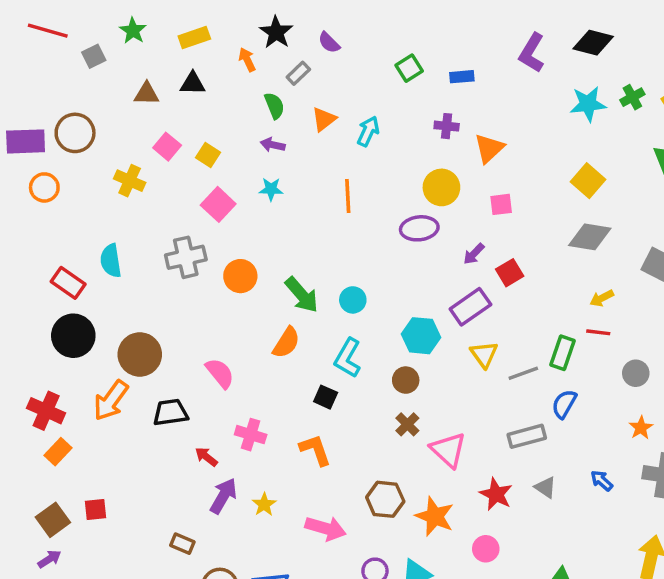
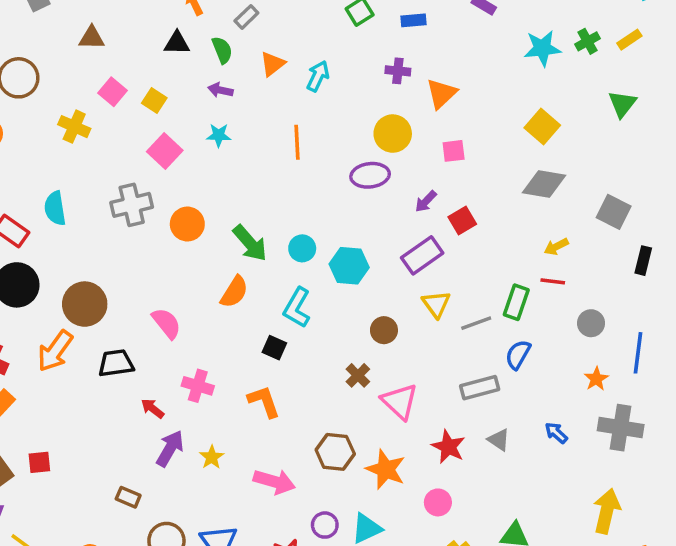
black triangle: (193, 83) -> (177, 43), moved
cyan hexagon: (421, 336) -> (349, 266), moved
brown circle: (406, 380) -> (384, 330), moved

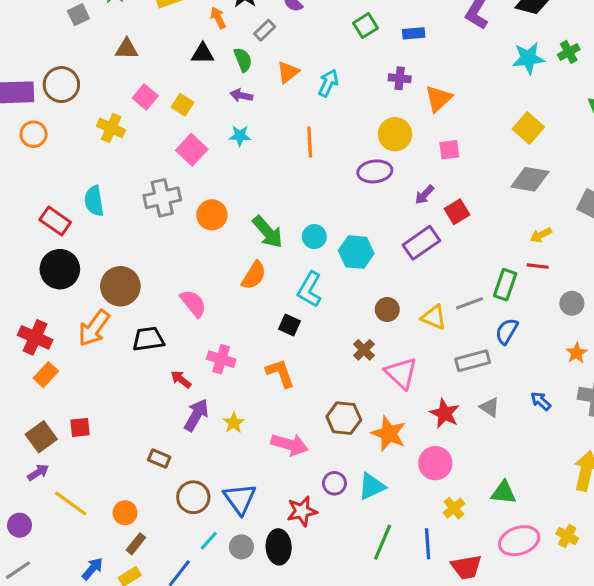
yellow triangle: (436, 304) -> (434, 317), moved, turned -32
pink circle: (438, 502) -> (435, 463), size x1.4

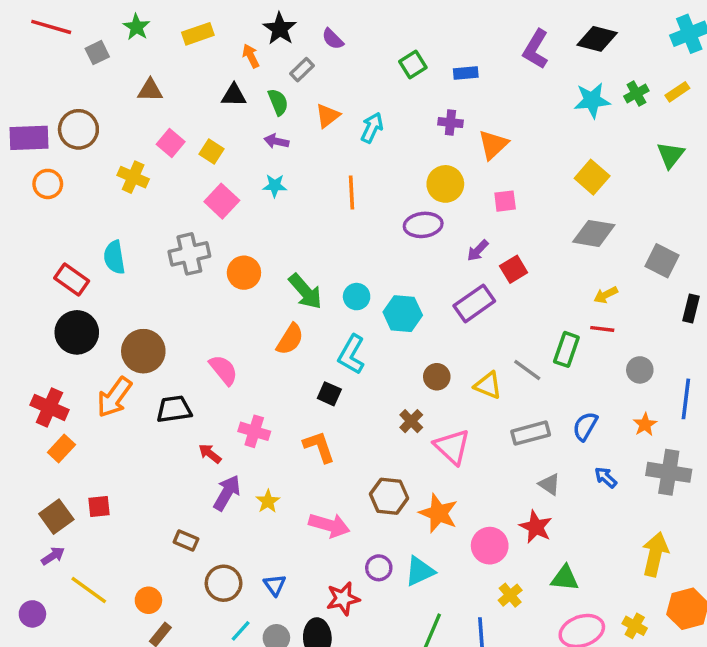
gray line: (469, 303) -> (527, 370), turned 56
blue semicircle: (507, 331) -> (585, 426), moved
red star: (445, 413) -> (536, 527), moved
blue triangle: (240, 499) -> (275, 585), size x0.6

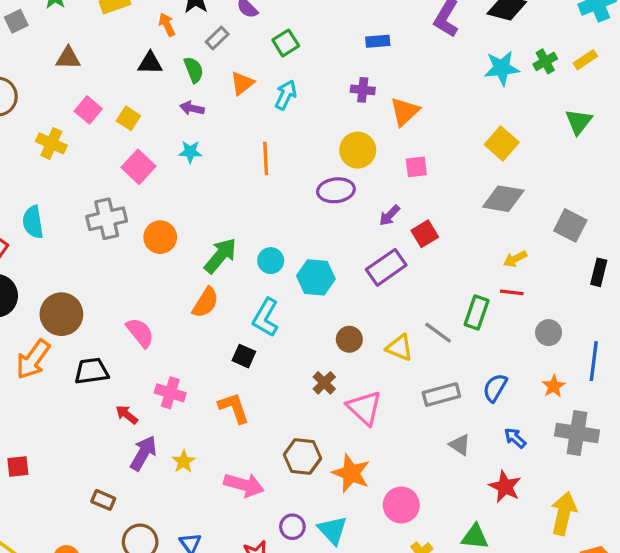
green square: (413, 65) -> (286, 43), moved
green arrow: (305, 291) -> (220, 256), turned -99
red star: (536, 527) -> (505, 487), moved
cyan triangle: (420, 571) -> (333, 530), turned -48

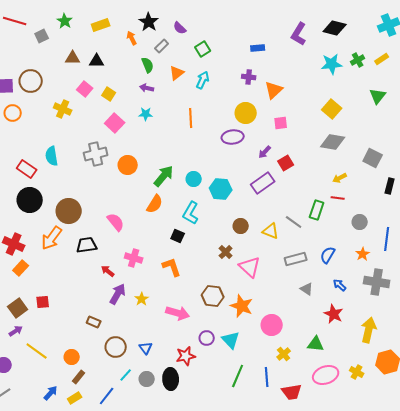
black triangle: (150, 63) -> (97, 61), moved

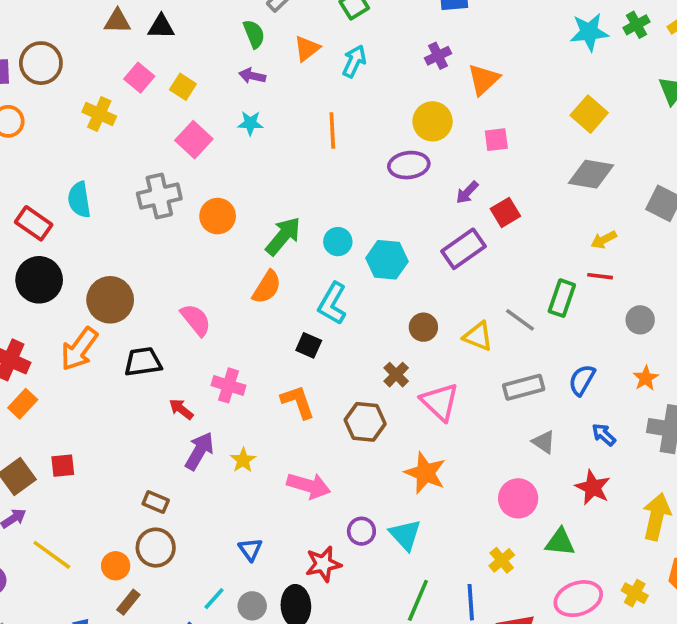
purple cross: (249, 77) -> (438, 56), turned -32
brown hexagon: (213, 296) -> (365, 422), moved
pink circle: (272, 325) -> (518, 498), moved
brown circle: (116, 347) -> (156, 548), moved

